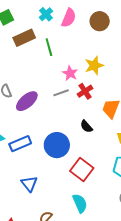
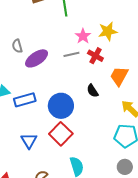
red cross: (85, 91) -> (95, 56), turned -35
red square: (82, 170) -> (61, 134), moved

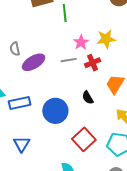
red cross: (95, 56) -> (93, 63), turned 35
red square: (61, 134) -> (84, 139), moved

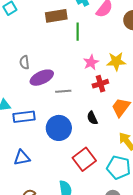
gray line: (69, 60) -> (63, 91), moved
blue triangle: (22, 144) -> (22, 158), turned 42

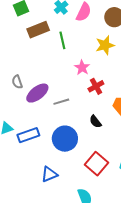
yellow star: (116, 61) -> (105, 45), moved
blue triangle: (22, 158) -> (49, 174), moved

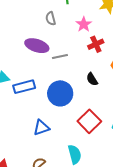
gray semicircle: (17, 82) -> (51, 19), moved
purple ellipse: (37, 93) -> (37, 46), turned 50

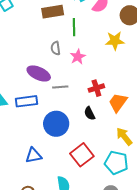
pink star: (84, 24) -> (78, 57), moved
red cross: (96, 44) -> (96, 88), moved
blue rectangle: (24, 87) -> (26, 101), moved

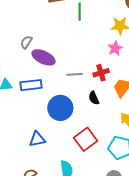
gray semicircle: (56, 48) -> (26, 42), moved, turned 40
pink star: (78, 57) -> (115, 48), moved
gray line: (60, 87) -> (75, 74), moved

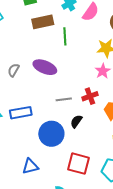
purple ellipse: (44, 57) -> (45, 67), moved
black semicircle: (94, 98) -> (76, 121), moved, turned 64
red square: (86, 139) -> (79, 164), turned -35

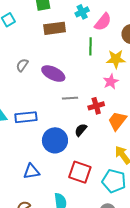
green line: (65, 36) -> (90, 46), moved
gray semicircle: (14, 70) -> (22, 65), moved
gray line: (64, 99) -> (70, 98), moved

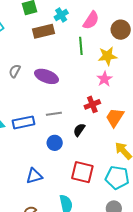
cyan cross: (82, 12) -> (61, 15), moved
gray line: (70, 98) -> (54, 114), moved
blue circle: (55, 140) -> (55, 143), size x0.6

